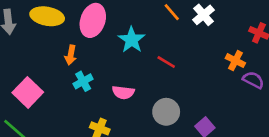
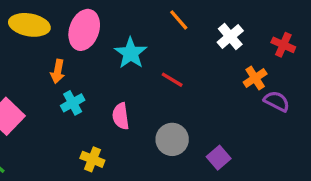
white cross: (204, 15) -> (230, 37), moved
orange cross: (235, 61) -> (255, 78), turned 30
pink semicircle: (123, 92) -> (121, 116), turned 75

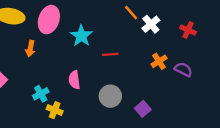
orange line: (179, 20) -> (131, 13), moved
orange cross: (255, 78) -> (159, 61), moved
red line: (172, 80) -> (110, 54), turned -35
cyan cross: (73, 103) -> (41, 94), moved

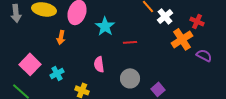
orange cross: (159, 61) -> (182, 39), moved, size x1.5
purple semicircle: (183, 69) -> (204, 55), moved
cyan cross: (41, 94) -> (57, 73), moved

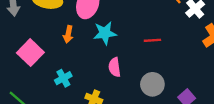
cyan star: (105, 26) -> (105, 33), moved, turned 30
pink square: (30, 64) -> (30, 53), moved

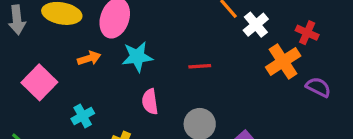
orange arrow: (68, 34) -> (89, 58), turned -119

